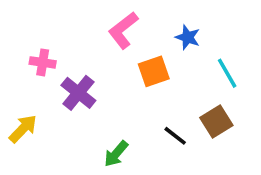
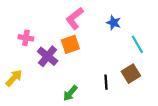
orange square: (154, 71) -> (70, 44), moved
black line: (175, 136) -> (106, 82), turned 48

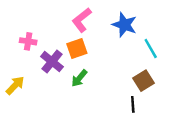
blue star: (114, 23) -> (125, 25), size x1.5
black line: (106, 82) -> (133, 104), moved
green arrow: (70, 93) -> (79, 78), moved

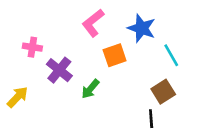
orange square: (77, 48) -> (115, 55), moved

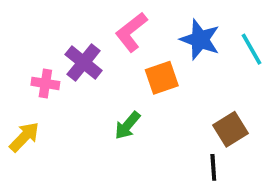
pink cross: (32, 47) -> (45, 83), moved
cyan line: (171, 55) -> (252, 49), moved
purple cross: (59, 70) -> (84, 62), moved

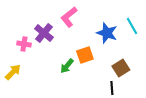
blue star: (200, 40) -> (107, 33), moved
orange square: (162, 78) -> (85, 55), moved

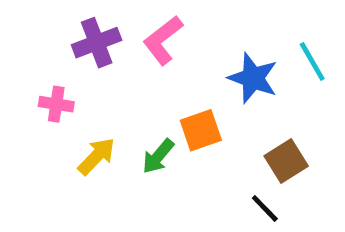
purple cross: (44, 33) -> (97, 43), moved, turned 30
yellow arrow: (13, 72) -> (97, 156), moved
black line: (112, 88) -> (265, 208), turned -40

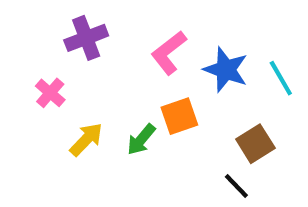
pink L-shape: (163, 40) -> (169, 53), moved
cyan line: (312, 61) -> (281, 78), moved
pink cross: (56, 104) -> (50, 93), turned 32

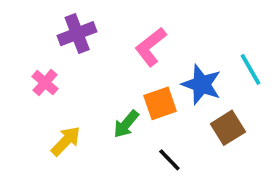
blue star: (226, 70) -> (202, 84), moved
yellow arrow: (86, 139) -> (66, 141), moved
black line: (236, 186) -> (169, 160), moved

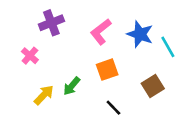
blue star: (202, 84) -> (140, 34), moved
green arrow: (126, 124) -> (72, 86), moved

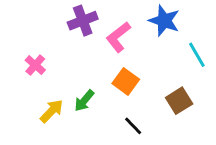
purple cross: (51, 23) -> (83, 21), moved
blue star: (140, 34) -> (164, 21), moved
orange square: (107, 70) -> (126, 81), turned -35

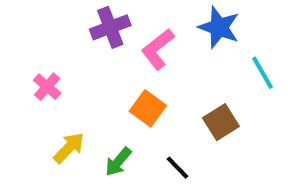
orange square: (126, 81) -> (148, 108), moved
green arrow: (84, 101) -> (118, 162), moved
brown square: (179, 101) -> (221, 122), moved

